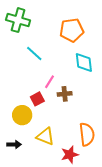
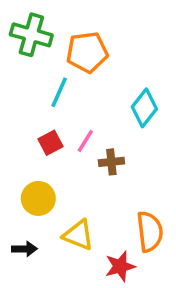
orange pentagon: (72, 30) -> (87, 52), moved
cyan line: (34, 53) -> (59, 92), turned 72
cyan diamond: (84, 63) -> (144, 108), turned 45
red square: (37, 99) -> (50, 143), moved

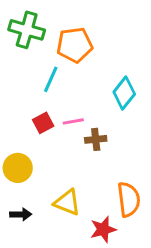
pink line: (85, 141) -> (73, 121), turned 48
yellow circle: (38, 198) -> (18, 168), moved

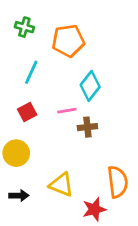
green cross: (27, 30) -> (24, 27), size x0.6
cyan line: (51, 79) -> (31, 72), moved
cyan diamond: (124, 93) -> (90, 86), moved
red square: (43, 123) -> (27, 112), moved

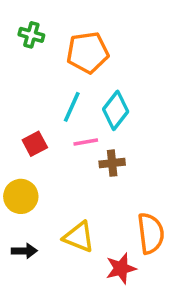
cyan line: (31, 72) -> (72, 107), moved

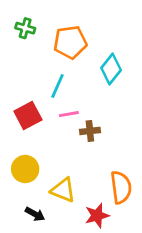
cyan diamond: (116, 110) -> (111, 69), moved
red square: (35, 144) -> (28, 115), size x1.4
yellow circle: (21, 196) -> (25, 169), moved
black arrow: (24, 251) -> (35, 214), moved, turned 30

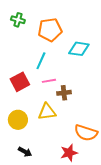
cyan diamond: (111, 69) -> (79, 49), turned 60
orange semicircle: (121, 187) -> (86, 133), turned 115
yellow triangle: (63, 190) -> (47, 112), moved, turned -30

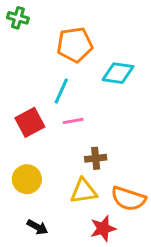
green cross: (18, 20) -> (18, 18), moved
brown cross: (64, 93) -> (96, 158), moved
yellow triangle: (47, 112) -> (84, 191), moved

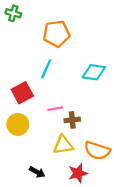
cyan diamond: (118, 73) -> (94, 72), moved
pink line: (73, 121) -> (55, 109), moved
yellow circle: (27, 179) -> (18, 124), moved
black arrow: (37, 227) -> (37, 172), moved

